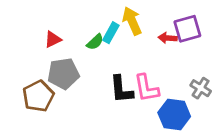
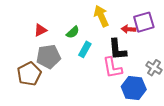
cyan rectangle: (111, 33) -> (85, 49), moved
black L-shape: (121, 89) -> (117, 49), moved

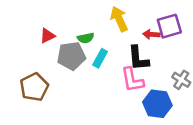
green semicircle: (73, 32) -> (86, 38), turned 32
gray pentagon: (48, 57) -> (71, 56), moved

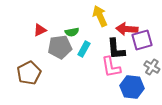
purple square: (169, 26) -> (142, 40), moved
red arrow: (151, 34) -> (127, 29), size x1.5

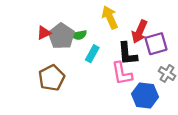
red arrow: (127, 29) -> (140, 32), turned -70
gray pentagon: (60, 47) -> (61, 36), moved, turned -30
brown pentagon: (29, 73) -> (52, 78), moved

